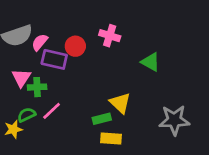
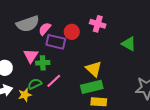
yellow triangle: (120, 103) -> (94, 69), moved
green rectangle: (102, 119) -> (92, 87), size x1.5

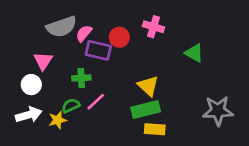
pink triangle: (31, 56) -> (43, 61), moved

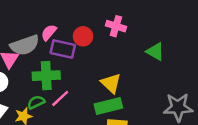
gray semicircle: (61, 27) -> (25, 45), moved
green cross: (81, 78) -> (46, 76), size x1.5

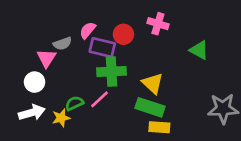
gray semicircle: (25, 45) -> (62, 44), size x0.6
green cross: (46, 76) -> (112, 71), moved
green rectangle: (108, 106) -> (150, 107), turned 32

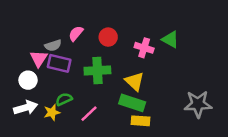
pink cross: (158, 24) -> (144, 48), moved
purple rectangle: (102, 48) -> (59, 63), moved
green triangle: (199, 50) -> (170, 39), moved
pink line: (100, 99) -> (89, 114), moved

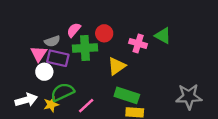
green cross: (97, 71) -> (85, 48), moved
white circle: (28, 80) -> (44, 72), moved
yellow triangle: (135, 81) -> (117, 66), moved, turned 42
green semicircle: (64, 99) -> (62, 92), size x1.5

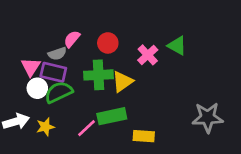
gray semicircle: (52, 41) -> (57, 54), moved
pink cross: (138, 43) -> (148, 55), turned 30
green cross: (85, 48) -> (99, 75), moved
green semicircle: (62, 92) -> (59, 92), moved
green rectangle: (127, 95) -> (112, 116), moved, turned -30

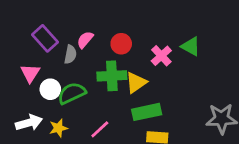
gray semicircle: (57, 54) -> (70, 54), turned -60
pink triangle: (31, 67) -> (30, 73), moved
purple rectangle: (53, 72) -> (45, 38), moved, turned 35
green rectangle: (112, 116) -> (147, 112), moved

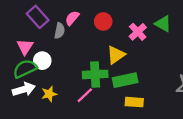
green cross: (112, 76) -> (95, 74), moved
green semicircle: (72, 93) -> (25, 69), moved

